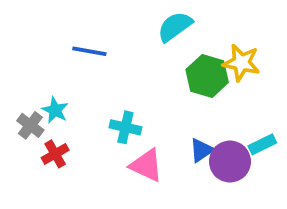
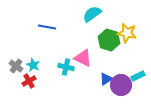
cyan star: (55, 110) -> (33, 65), moved
pink triangle: (146, 165) -> (83, 58), moved

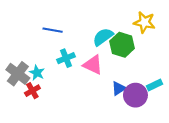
cyan semicircle: (92, 14) -> (103, 37), moved
yellow star: (127, 33) -> (144, 22), moved
gray cross: (16, 66) -> (18, 74), size x1.5
cyan cross: (66, 67) -> (66, 58), moved, turned -35

